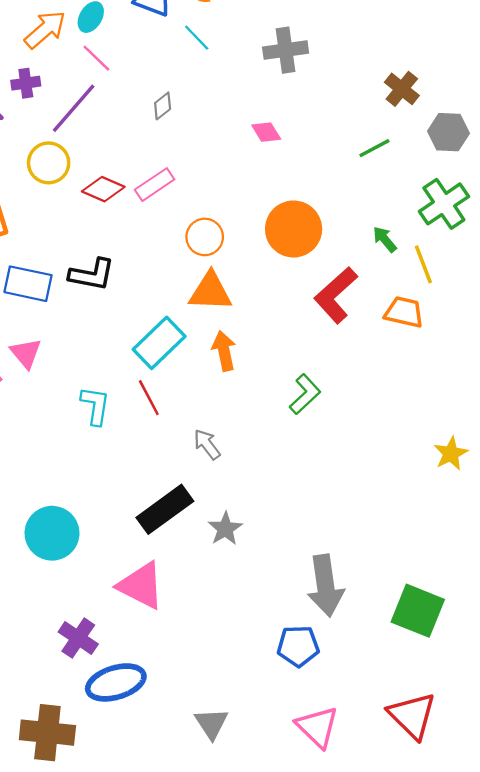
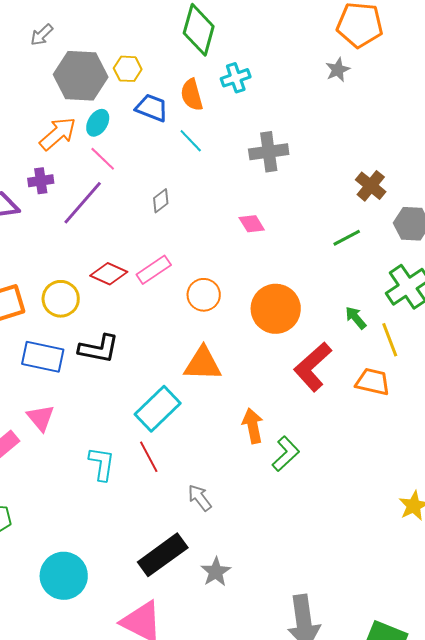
yellow circle: (49, 163) -> (61, 299), moved
orange circle: (205, 237) -> (204, 295), moved
orange arrow: (224, 351) -> (253, 426), moved

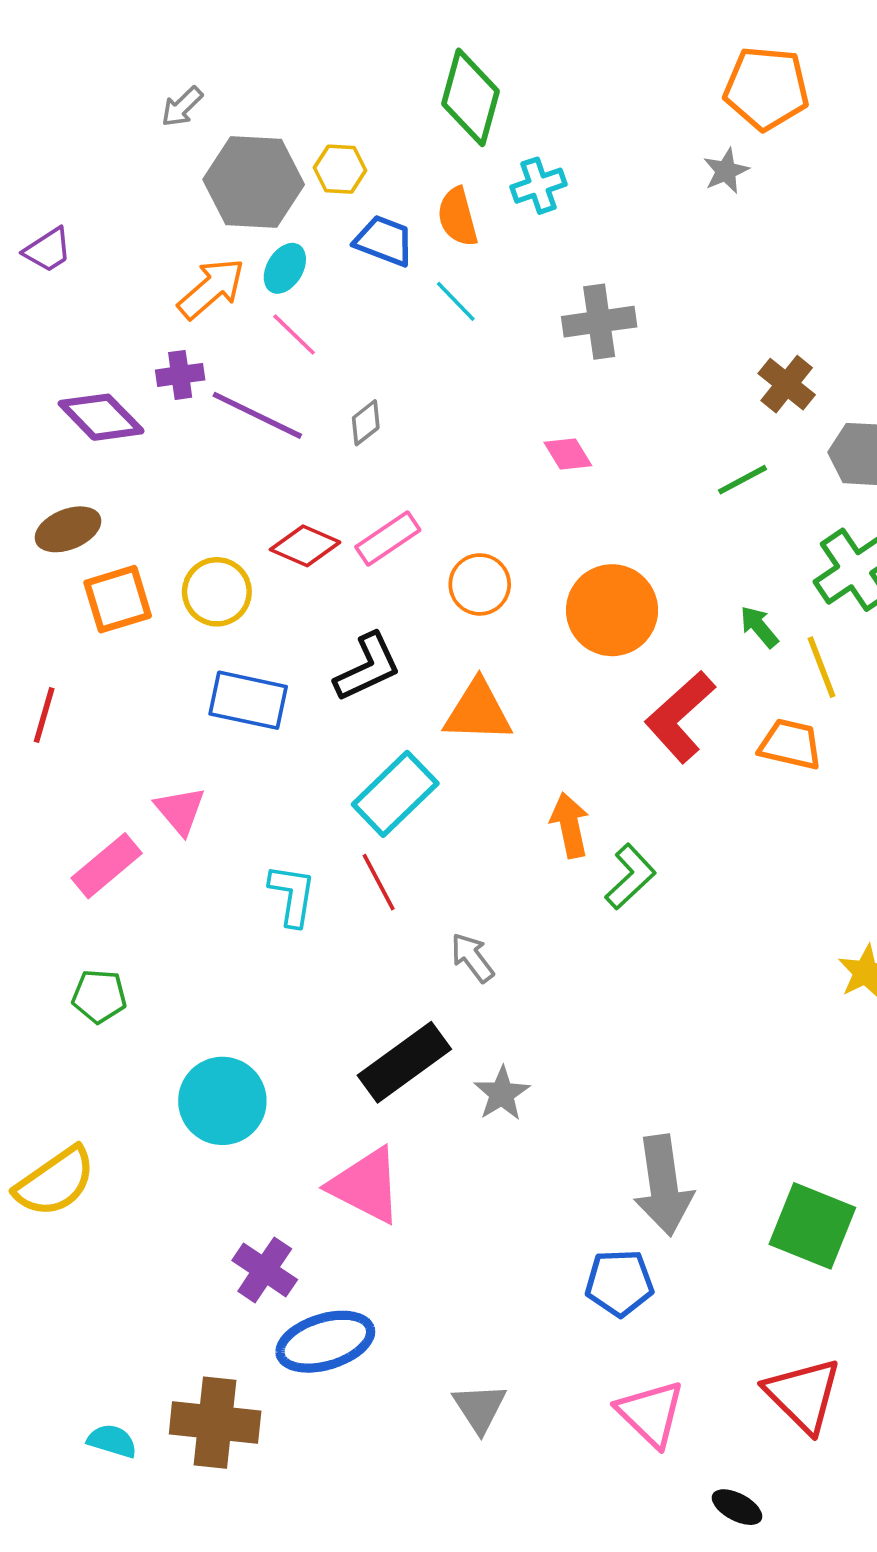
gray diamond: (161, 201) -> (366, 423), moved
purple line: (83, 203) -> (257, 415), turned 75
black L-shape: (99, 349) -> (368, 667), moved, turned -36
blue rectangle: (43, 357) -> (248, 700), moved

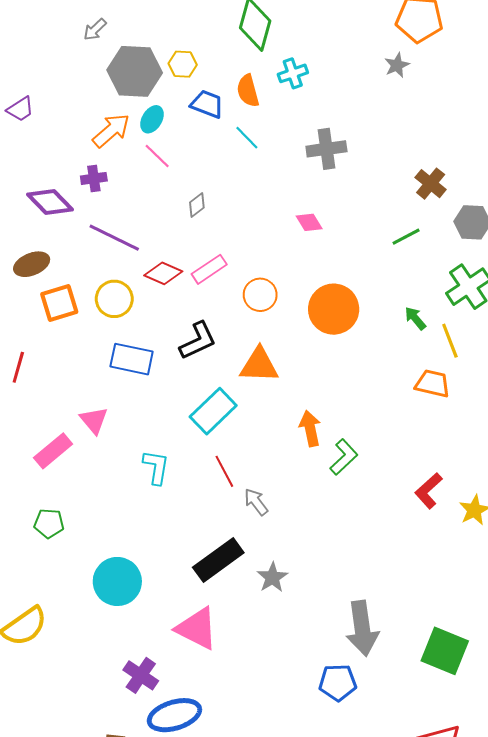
purple line: (257, 415) -> (114, 238), moved
red L-shape: (680, 717) -> (429, 491), moved, size x0.7
red line: (379, 882) -> (224, 471), moved

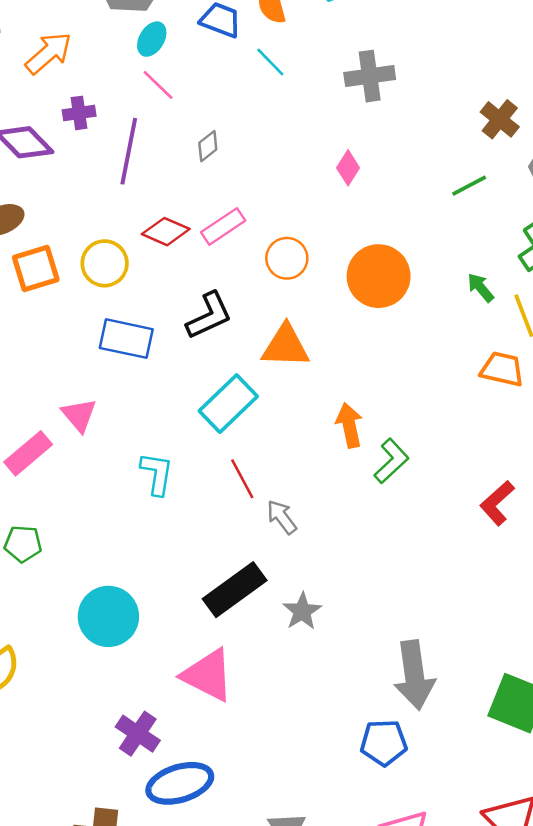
orange arrow: (111, 131) -> (49, 53), moved
pink diamond: (309, 222) -> (348, 168), turned 64
purple line: (114, 238) -> (129, 151), moved, turned 75

